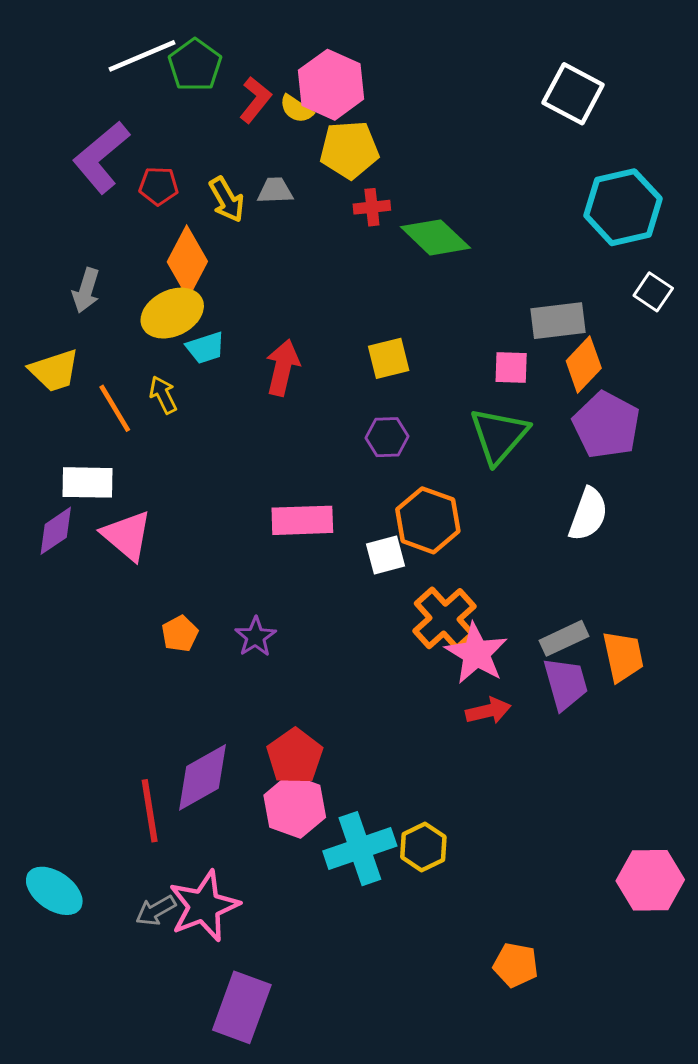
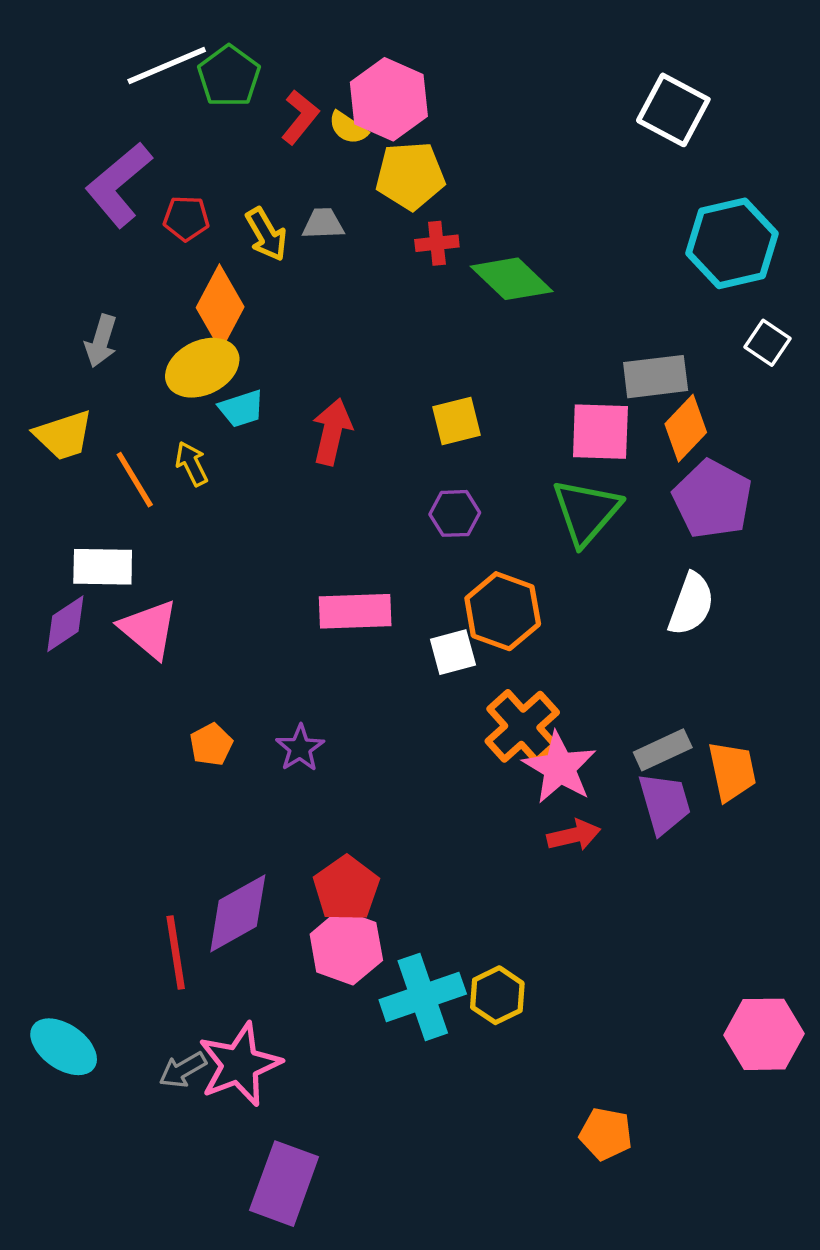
pink square: (511, 368) -> (600, 432), size x1.5

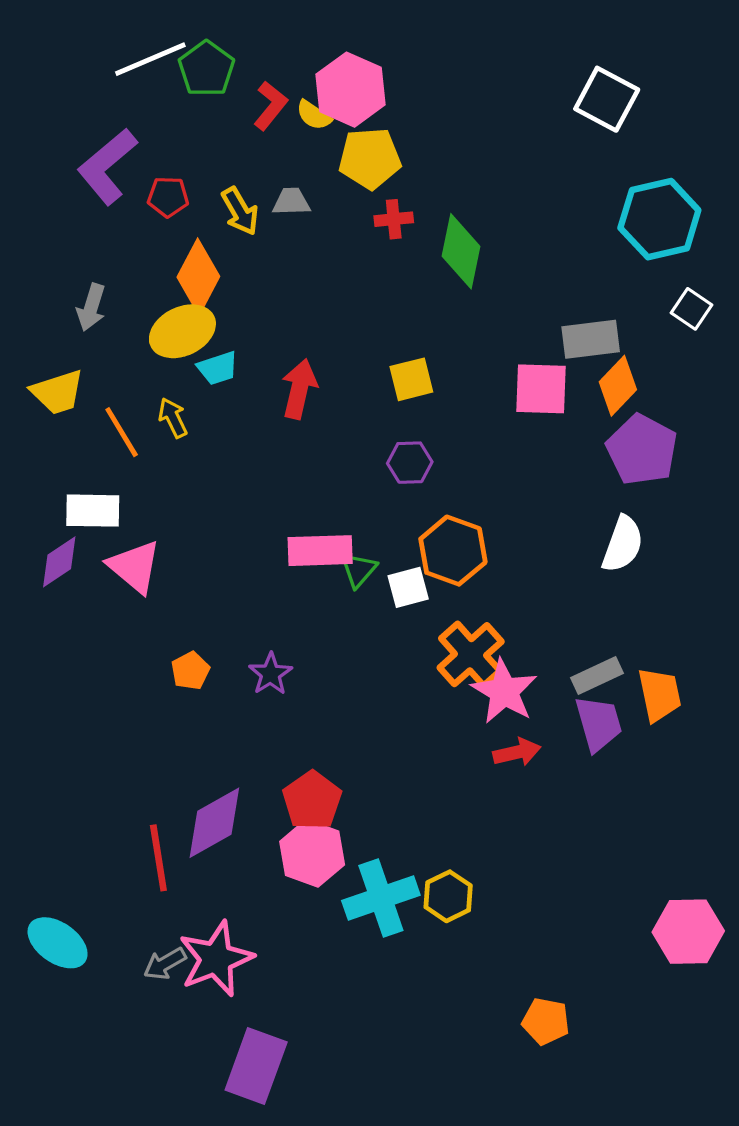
green diamond: (512, 279) -> (461, 251), turned 58
green triangle: (586, 512) -> (359, 570), moved, size x0.6

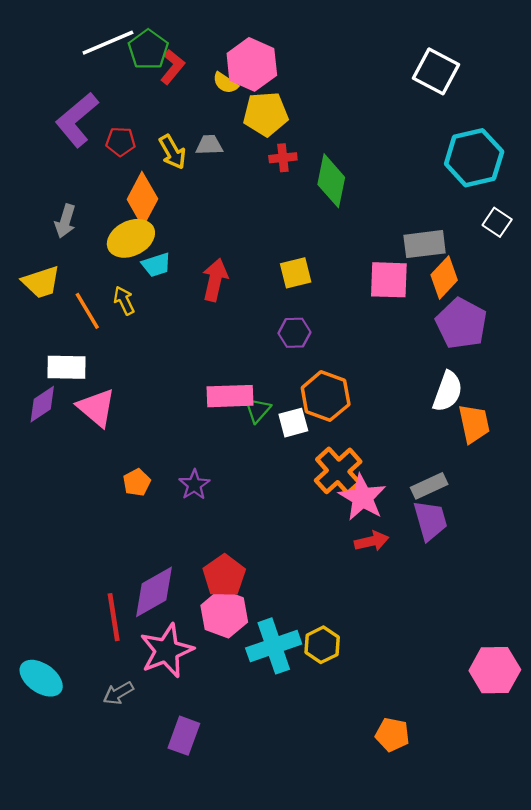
red L-shape: (270, 106) -> (172, 67), moved
orange trapezoid: (659, 695) -> (474, 424), moved
pink star: (216, 959) -> (167, 651), moved
purple rectangle: (256, 1066) -> (184, 736), moved, size x0.7

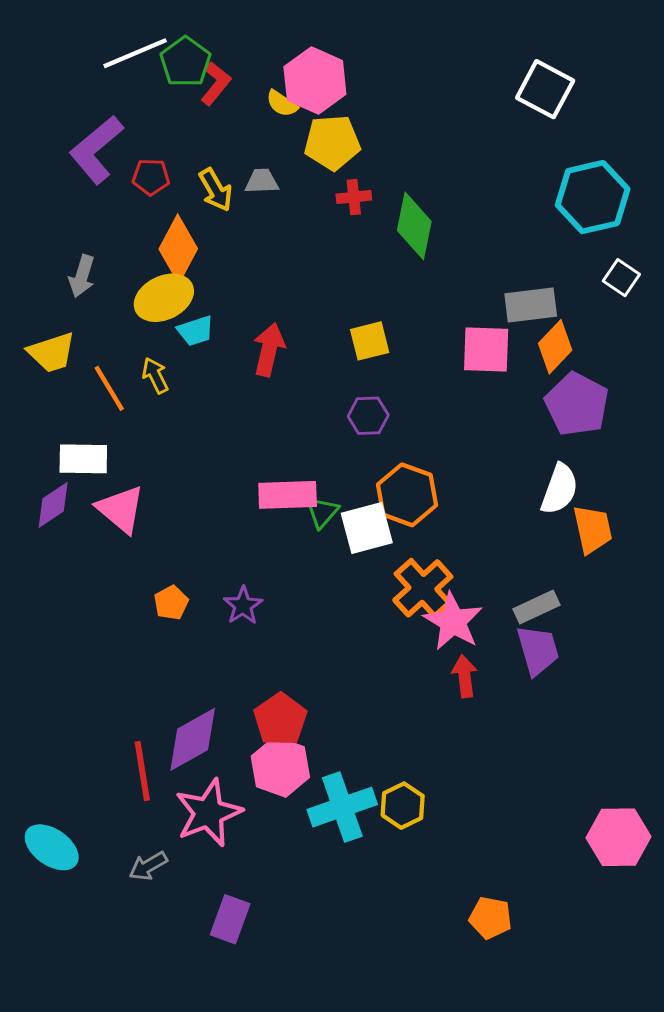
white square: (293, 423) -> (367, 528), size x1.4
red arrow: (372, 541) -> (465, 676), turned -84

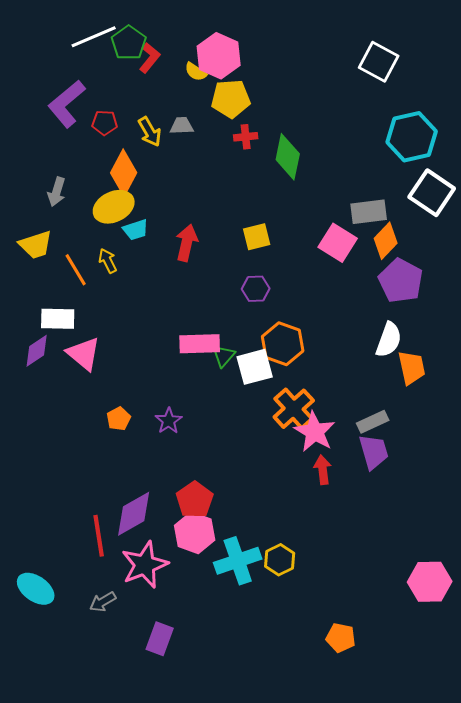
white square: (621, 278) -> (432, 193), size x1.8
pink square: (486, 350) -> (338, 243), turned 30

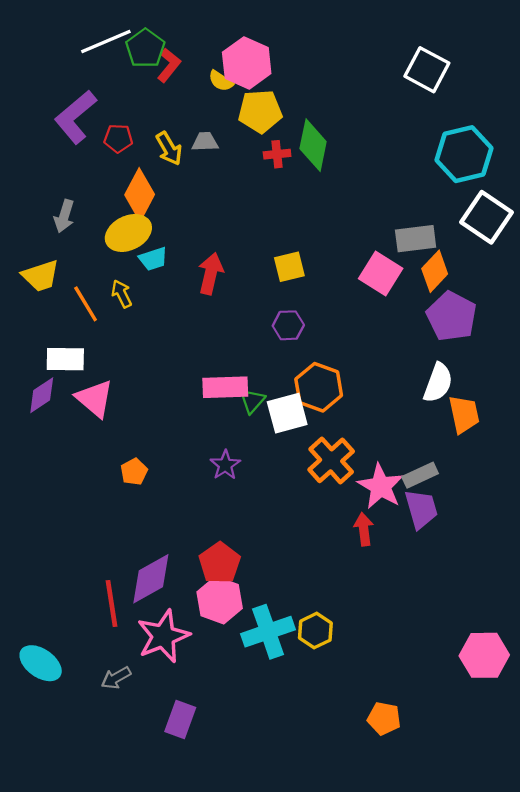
green diamond: (288, 157) -> (313, 145), moved
purple star: (169, 421) -> (225, 465), moved
pink star: (315, 432) -> (381, 486), moved

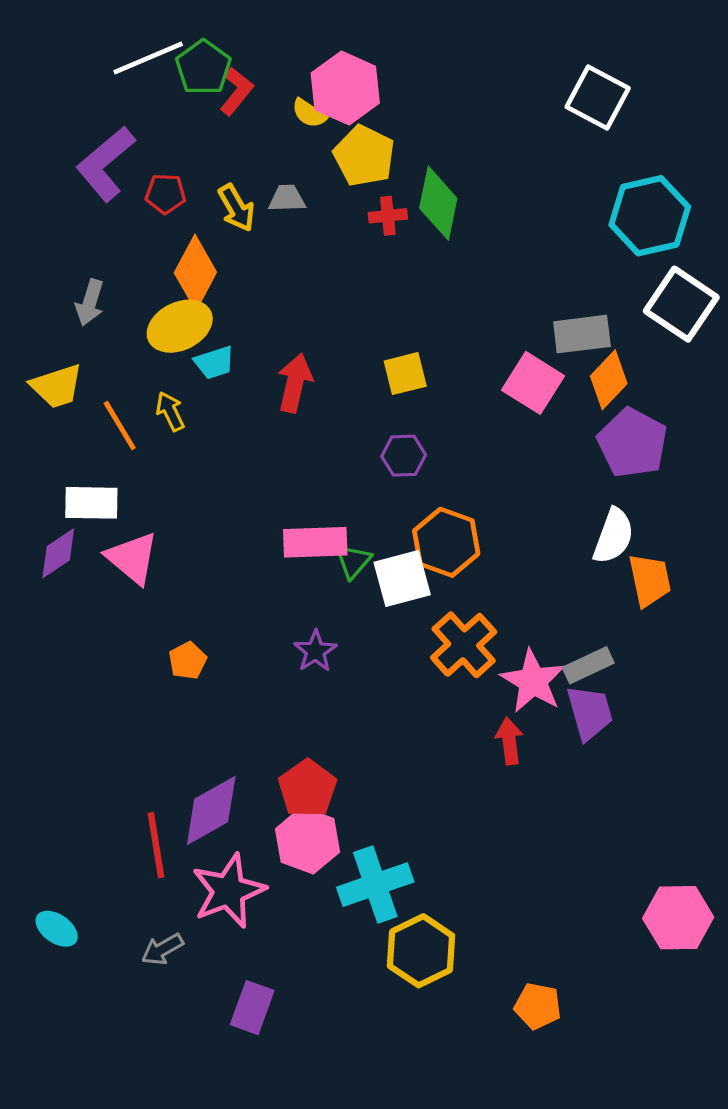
yellow pentagon: (260, 111) -> (364, 156), turned 30
yellow hexagon: (315, 631) -> (421, 951), moved, size x1.4
cyan ellipse: (41, 663) -> (57, 929), size x0.7

